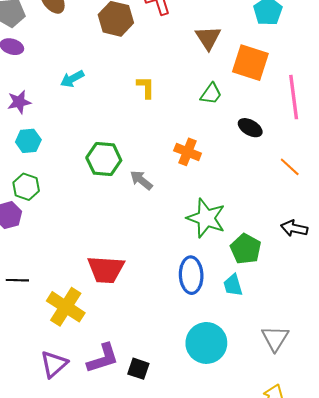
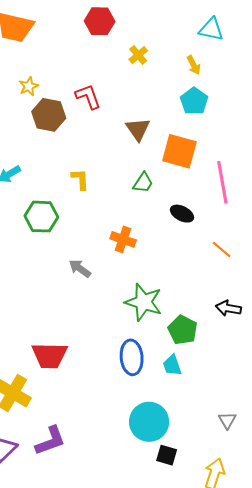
green hexagon: (104, 159) -> (41, 217), moved
gray triangle: (275, 338) -> (227, 420), moved, size x0.7
black square: (138, 369) -> (167, 455), moved

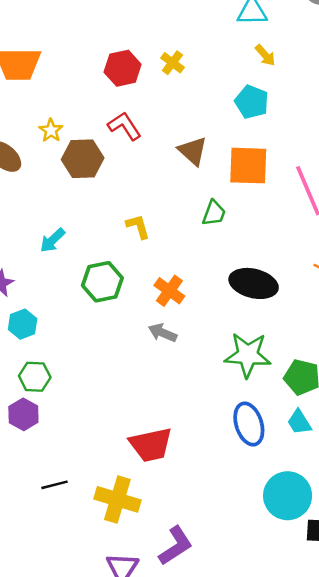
red hexagon: (100, 21) -> (123, 68), moved
yellow arrow: (194, 65) -> (265, 55), moved
black ellipse: (182, 214) -> (254, 283), moved, size x1.6
orange cross: (123, 239) -> (169, 291), moved, turned 30

